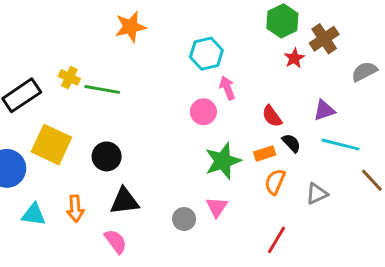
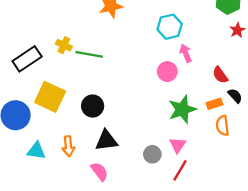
orange semicircle: (275, 182) -> (222, 126), turned -30
red line: (276, 240) -> (180, 170), moved

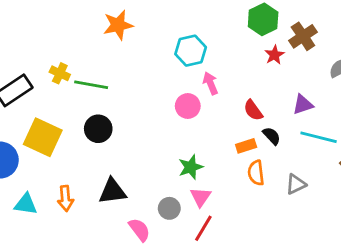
black circle: (93, 106) -> (98, 129), moved
green star: (182, 109) -> (191, 167), moved, size x0.7
pink semicircle: (99, 172) -> (139, 230), moved

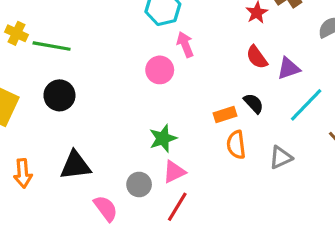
red semicircle: (253, 110) -> (257, 57), moved
cyan line: (319, 137) -> (306, 105), turned -60
pink triangle: (201, 197) -> (174, 172), turned 30

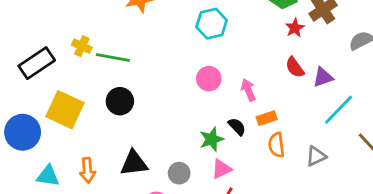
pink arrow: (185, 44) -> (248, 90), moved
black semicircle: (254, 103) -> (237, 127), moved
gray circle: (139, 184) -> (179, 173), moved

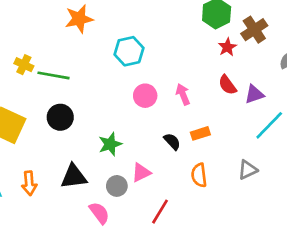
cyan hexagon: (212, 24) -> (129, 51), moved
pink arrow: (248, 90) -> (183, 94), moved
green star: (212, 139) -> (110, 144), moved
orange semicircle: (276, 145) -> (199, 175), moved
pink triangle: (221, 169) -> (141, 172), moved

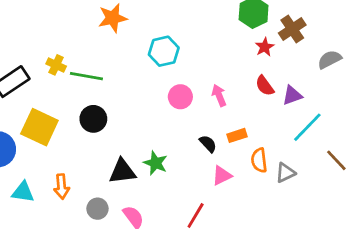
green star: (110, 144) -> (155, 163), moved, turned -30
pink triangle: (141, 172) -> (222, 175), moved
orange semicircle: (199, 175) -> (259, 160), moved
black triangle: (74, 177) -> (122, 171), moved
gray circle: (117, 186) -> (97, 209), moved

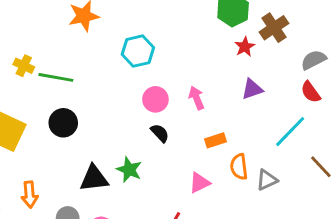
red semicircle: (265, 86) -> (311, 92), moved
purple triangle: (292, 95) -> (252, 89), moved
black semicircle: (208, 144) -> (160, 133), moved

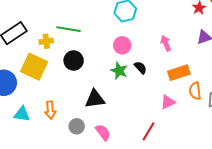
yellow cross: (24, 66) -> (46, 41), moved, turned -32
pink circle: (155, 99) -> (122, 45), moved
orange rectangle: (215, 140) -> (179, 73), size x1.5
green star: (129, 170) -> (119, 71), moved

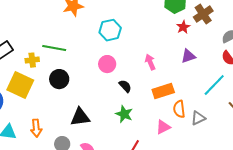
green star: (119, 71) -> (124, 114), moved
pink triangle: (168, 102) -> (163, 127), moved

